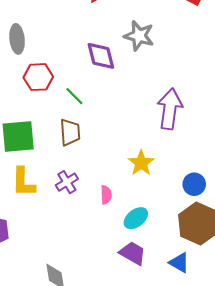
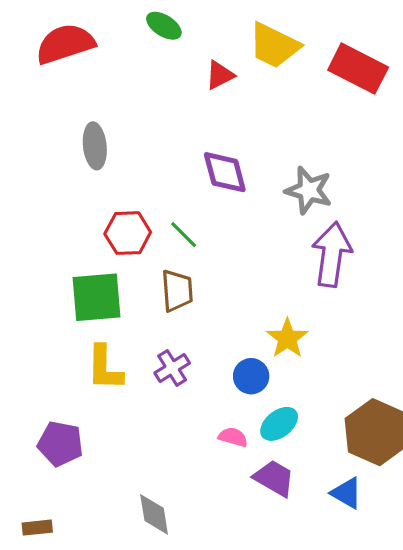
gray star: (139, 36) -> (309, 190), moved
red hexagon: (38, 77) -> (128, 233), moved
blue circle: (194, 184) -> (251, 376), moved
pink semicircle: (106, 195) -> (233, 437), moved, turned -72

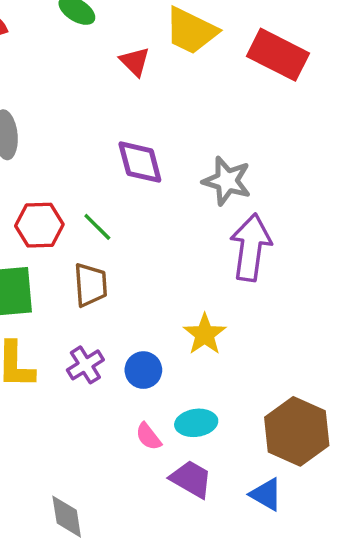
red triangle: (220, 75) -> (135, 62), turned -48
blue circle: (251, 376) -> (143, 370), moved
cyan ellipse: (279, 424) -> (196, 423), turned 30
pink semicircle: (233, 437) -> (148, 436), turned -144

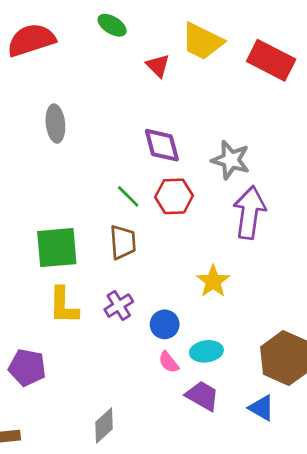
red hexagon: (39, 225) -> (174, 196), moved
blue circle: (143, 370) -> (165, 324), moved
gray diamond: (67, 517) -> (104, 425), turned 57

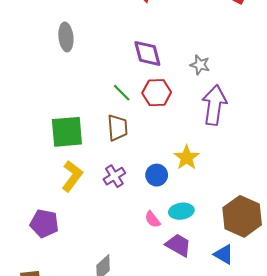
gray star: (231, 160) -> (200, 65), size x0.7
yellow L-shape: (64, 306) -> (72, 176), turned -144
blue circle: (165, 324) -> (157, 175), moved

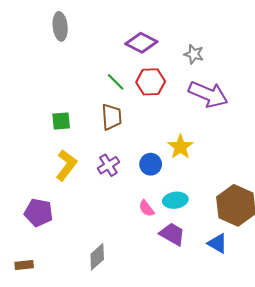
purple diamond: (147, 53) -> (141, 43), turned -48
purple arrow: (214, 105) -> (208, 94), turned 105
green square: (67, 132) -> (61, 121), size x0.6

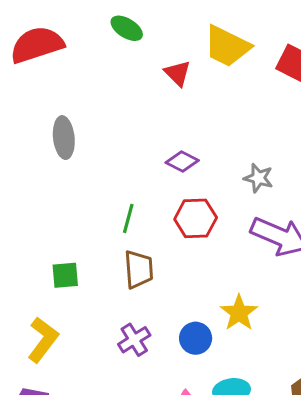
purple diamond: (141, 43) -> (182, 162), size x0.7
green line: (116, 82) -> (128, 218), moved, turned 60
yellow L-shape: (66, 165) -> (43, 340), moved

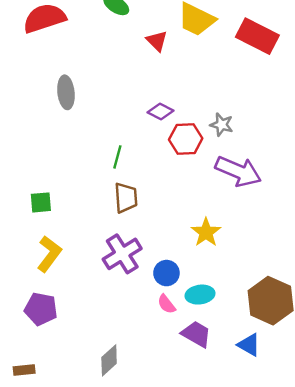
red hexagon: (196, 218) -> (186, 139), moved
green square: (65, 275) -> (41, 202), moved
blue circle: (196, 338) -> (166, 273), moved
purple cross: (134, 340) -> (122, 254), size x1.5

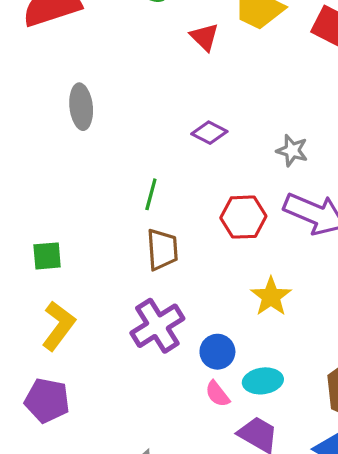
red hexagon: (186, 139) -> (243, 217), moved

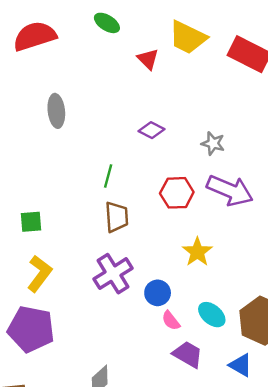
cyan ellipse: (263, 381) -> (212, 315), moved, turned 48
pink semicircle: (217, 394) -> (171, 321), moved
purple pentagon: (47, 400) -> (31, 329), size x1.4

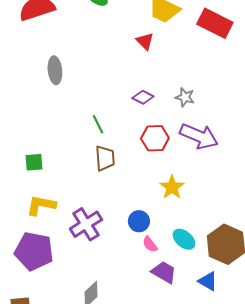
red triangle: (148, 59) -> (145, 41), moved
purple diamond: (152, 130) -> (143, 97), moved
green line: (108, 176) -> (98, 124), turned -42
yellow L-shape: (39, 274) -> (41, 205), turned -116
purple cross: (113, 274) -> (86, 224), moved

